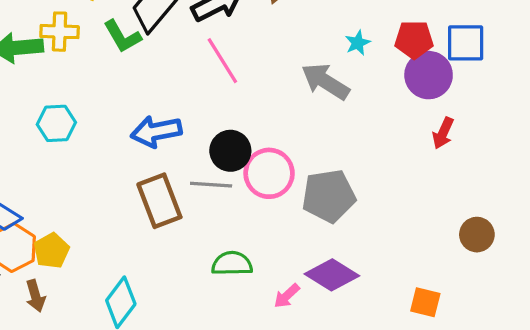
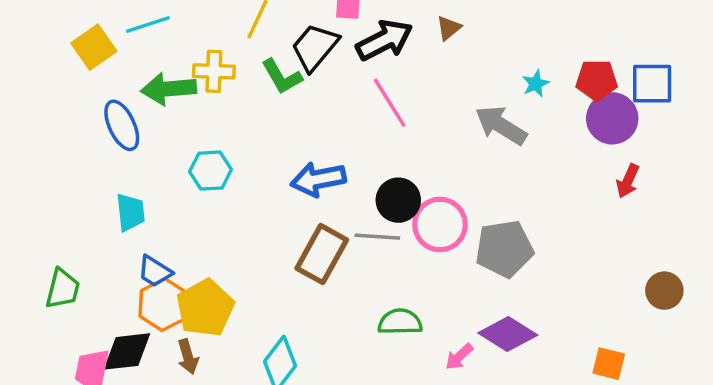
brown rectangle: (159, 201) -> (322, 254), turned 50
yellow pentagon: (52, 251) -> (205, 308), size x1.5

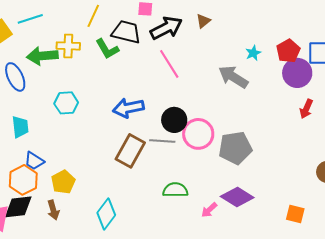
black trapezoid: (315, 47) -> (126, 32), turned 64
red pentagon: (597, 80) -> (288, 51), turned -30
orange hexagon: (163, 304) -> (23, 180), moved
yellow pentagon: (205, 308) -> (63, 182), size x0.7

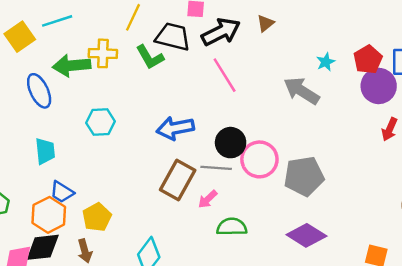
pink arrow: (209, 210) -> (208, 199), moved

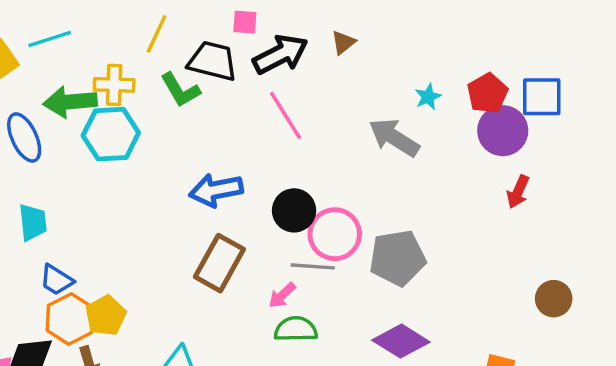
cyan hexagon: (100, 122) -> (111, 134), moved, size x1.4
gray line: (216, 168) -> (313, 266), moved
pink arrow: (208, 199) -> (282, 295), moved
orange hexagon: (49, 215) -> (70, 319), moved

